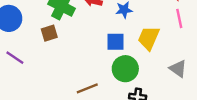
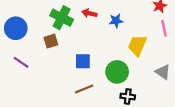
blue square: (115, 42) -> (83, 61), moved

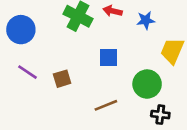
brown square: (51, 41) -> (62, 79), moved
blue square: (83, 61) -> (109, 57), moved

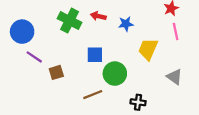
purple line: (28, 72) -> (34, 57), moved
green circle: (147, 84) -> (115, 74), moved

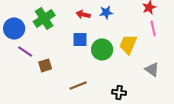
green cross: (70, 21) -> (44, 18), moved, turned 30
blue star: (126, 24) -> (106, 12), moved
blue square: (95, 55) -> (80, 39), moved
green circle: (115, 74) -> (102, 49), moved

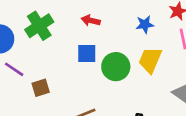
blue star: (106, 12) -> (145, 24), moved

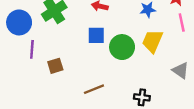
purple line: (14, 69) -> (32, 49), turned 60

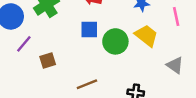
yellow trapezoid: (152, 41) -> (146, 36), turned 105
purple line: (32, 49) -> (24, 44), turned 36

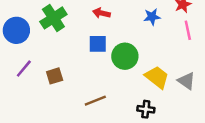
yellow trapezoid: (146, 36) -> (157, 77), moved
purple line: (24, 44) -> (24, 69), moved

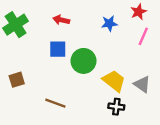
pink line: (188, 30) -> (143, 36), turned 36
brown line: (95, 101) -> (55, 103), turned 42
black cross: (146, 109) -> (116, 107), moved

